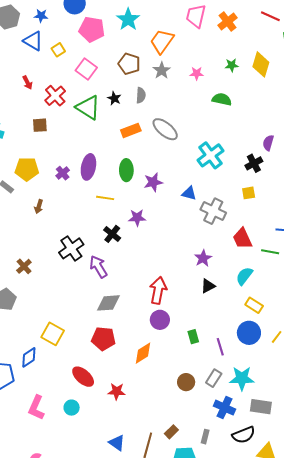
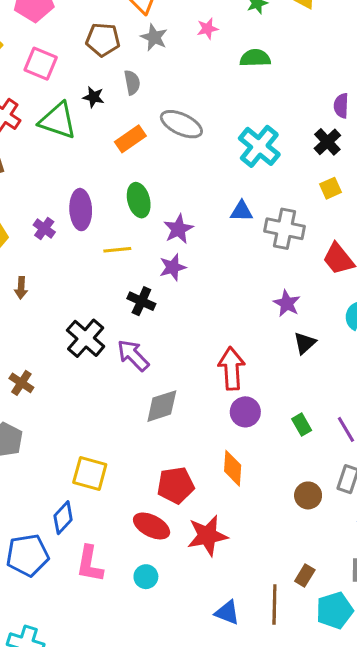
purple star: (153, 182) -> (178, 229), moved
red pentagon: (103, 339) -> (176, 485), moved
orange diamond: (143, 353) -> (233, 468), turned -40
red star: (117, 391) -> (207, 536), size x1.5
pink L-shape: (36, 408) -> (90, 564), moved

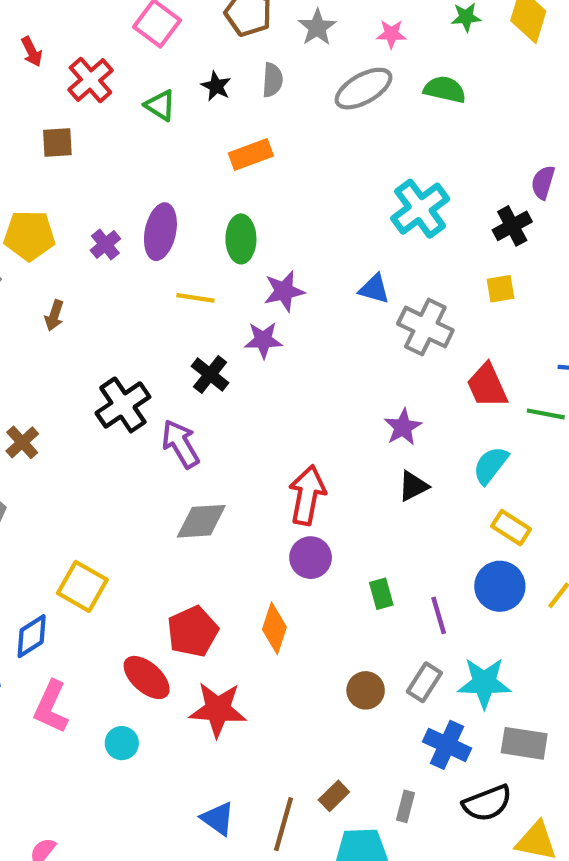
green triangle: (58, 121) -> (160, 105), size x0.6
gray ellipse: (181, 124) -> (364, 89), moved, turned -69
red pentagon: (176, 485) -> (193, 632), turned -30

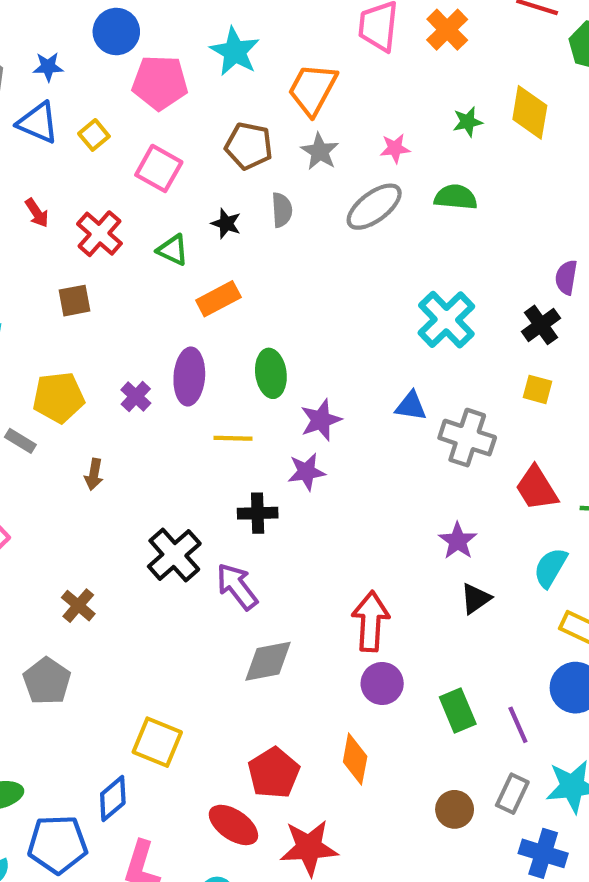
orange rectangle: (251, 155) -> (218, 299), moved
yellow square: (501, 289) -> (537, 389), turned 32
black cross: (210, 375) -> (258, 513), turned -33
green rectangle: (381, 594) -> (458, 711), size x1.4

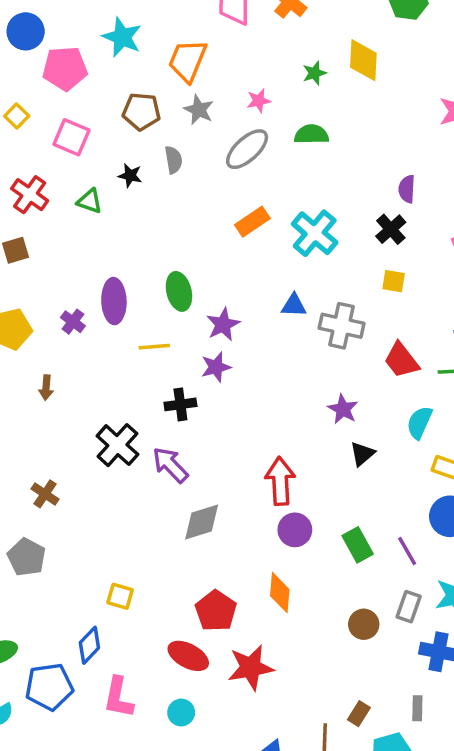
orange rectangle: (218, 299) -> (252, 222), moved
yellow square: (157, 742) -> (120, 596), size x0.7

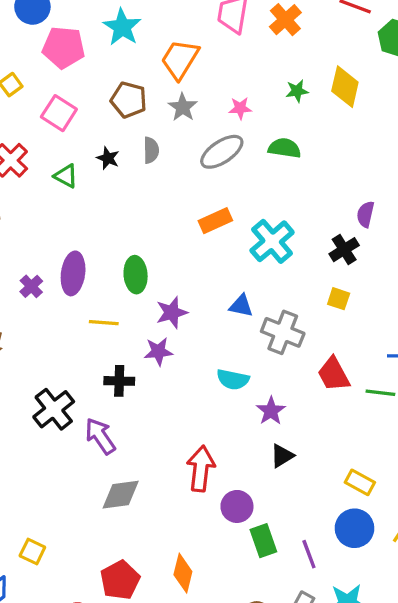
cyan semicircle: (419, 423) -> (233, 379), moved, turned -112
purple circle: (295, 530) -> (237, 506), moved

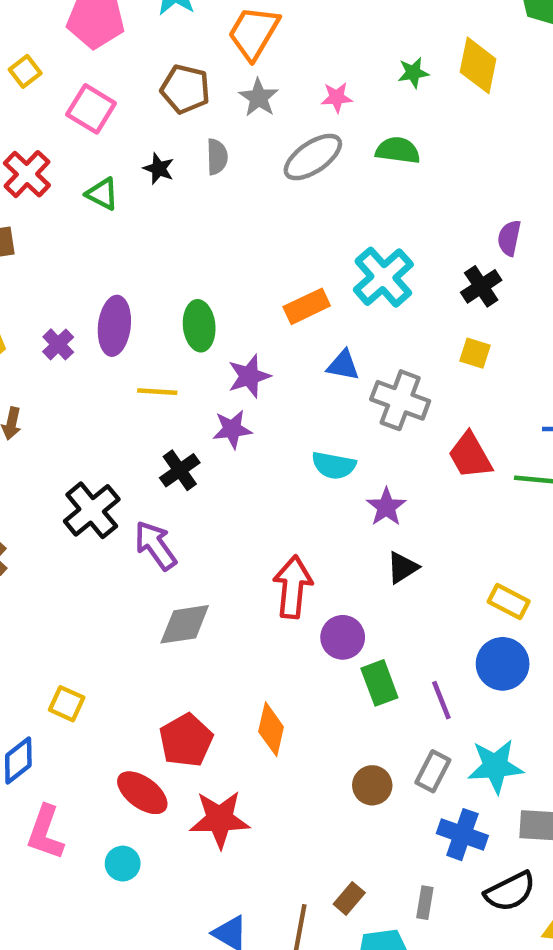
orange rectangle: (215, 221) -> (307, 306), moved
black cross: (119, 381) -> (180, 470), turned -36

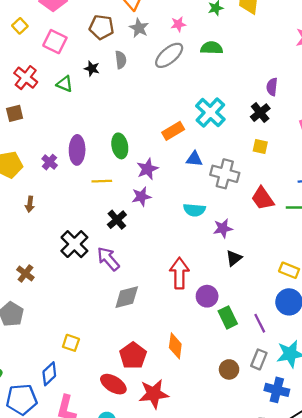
purple star: (386, 507) -> (223, 228), turned 30

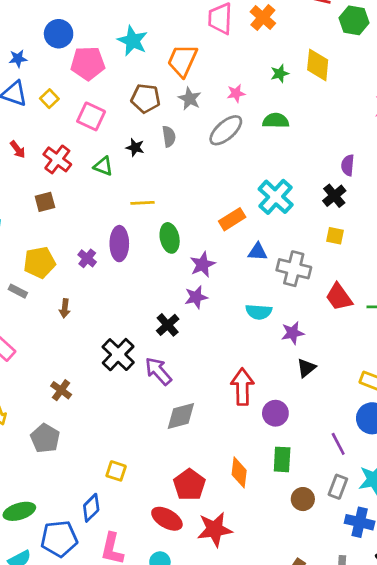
yellow line: (102, 181) -> (143, 203), moved
green rectangle: (228, 317) -> (282, 459), moved, turned 30

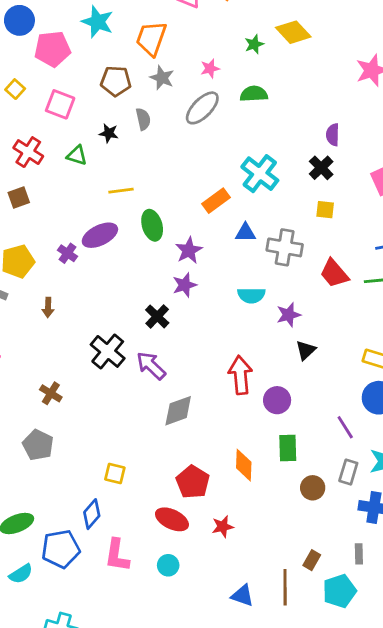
yellow diamond: (318, 65) -> (293, 32), turned -44
purple ellipse: (119, 244) -> (100, 235), turned 68
red star: (215, 529) -> (223, 527), size x0.6

